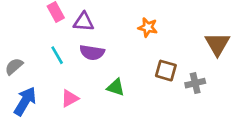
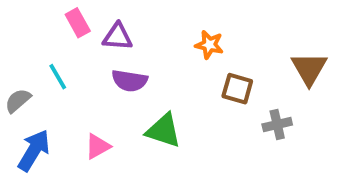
cyan line: (57, 55) -> (58, 77), moved
brown square: (166, 71) -> (237, 89), moved
green triangle: (116, 87) -> (163, 130), size x1.4

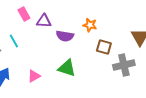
purple semicircle: (130, 81) -> (65, 36), moved
gray cross: (277, 124) -> (124, 65), size x1.5

